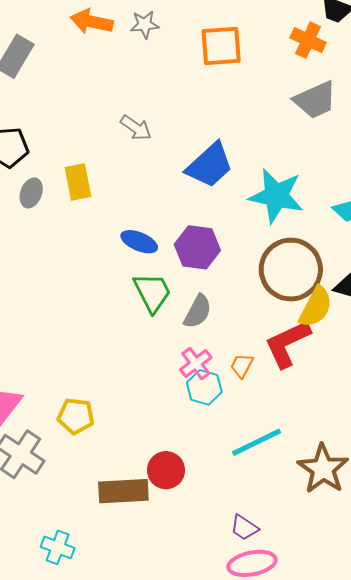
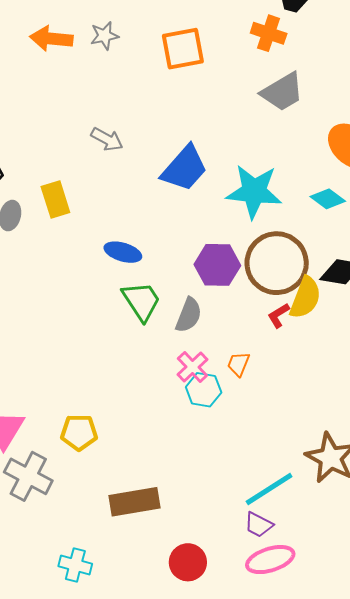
purple hexagon: (197, 247) -> (217, 265), moved
red L-shape: (287, 344) -> (278, 315), moved, size x0.5
cyan line: (256, 442) -> (269, 489), moved
red circle: (166, 470) -> (188, 562), moved

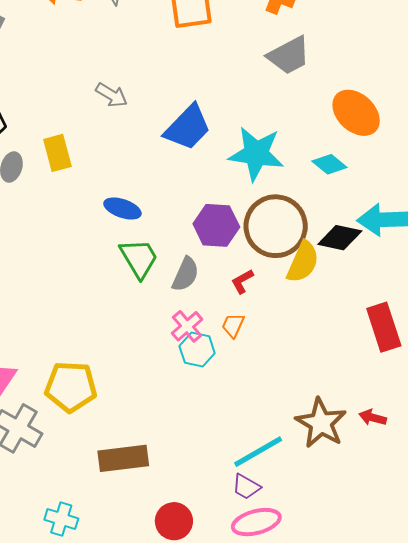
red L-shape: (278, 315) -> (242, 281), moved
yellow pentagon: (79, 432) -> (71, 387), size x1.4

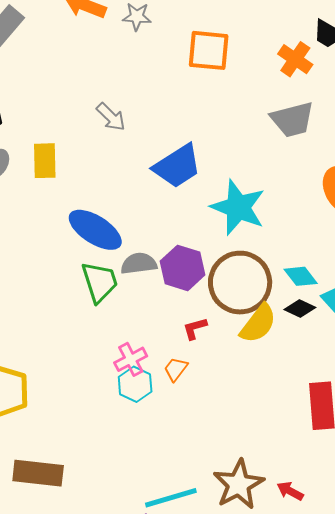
cyan diamond: (329, 164) -> (301, 276), moved
blue ellipse: (122, 208) -> (95, 230), size x1.5
black diamond: (340, 238) -> (300, 309), size x0.7
gray semicircle: (185, 274) -> (139, 264), moved, turned -135

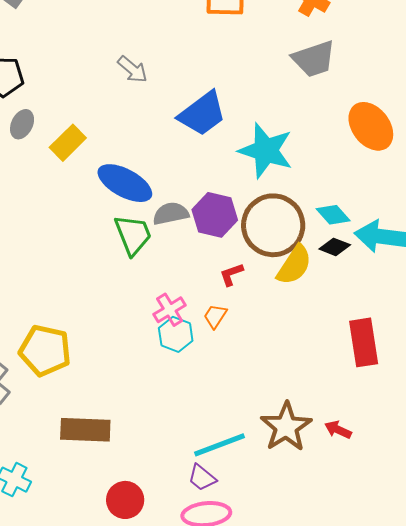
yellow rectangle: (45, 161) -> (68, 143), moved, turned 51

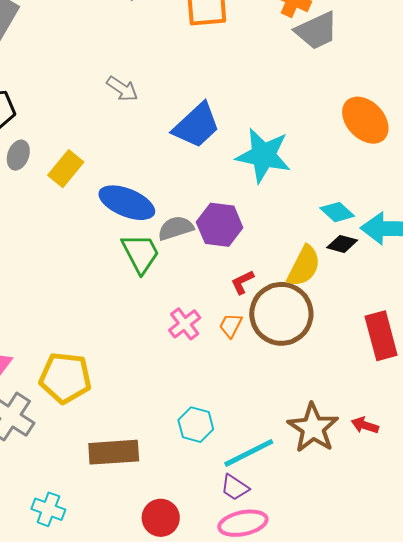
gray trapezoid: (314, 59) -> (317, 31), moved
brown circle: (273, 225) -> (281, 314), moved
cyan hexagon: (176, 334) -> (196, 425), moved

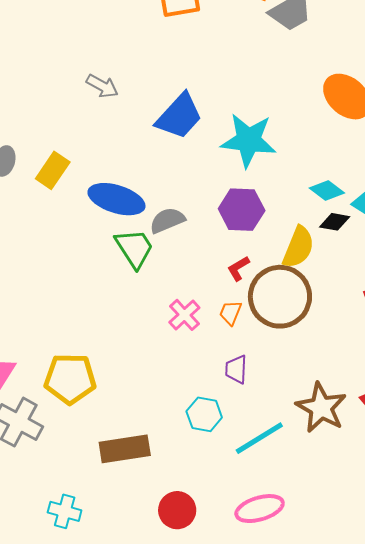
purple hexagon: (220, 225) -> (242, 210), moved
purple trapezoid: (235, 487) -> (236, 369), moved, turned 64

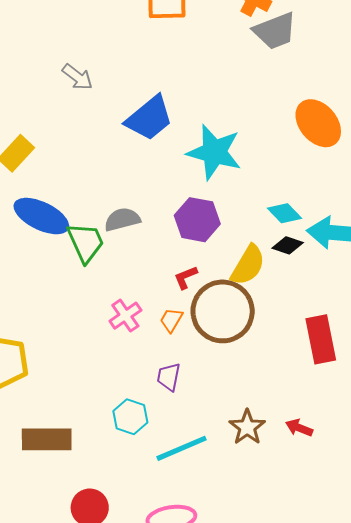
blue ellipse: (116, 199) -> (41, 216), moved
brown star: (321, 408) -> (247, 427), size x0.7

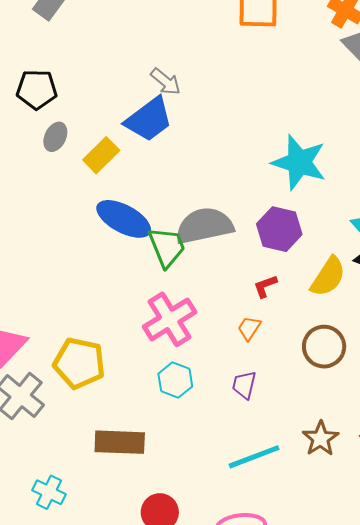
blue trapezoid: (149, 118) -> (149, 119), moved
gray semicircle: (122, 219) -> (204, 226), size x1.6
brown circle: (223, 311) -> (324, 347), moved, size x0.7
pink cross: (125, 316) -> (170, 319), moved, size x1.6
cyan hexagon: (130, 417) -> (175, 380), moved

